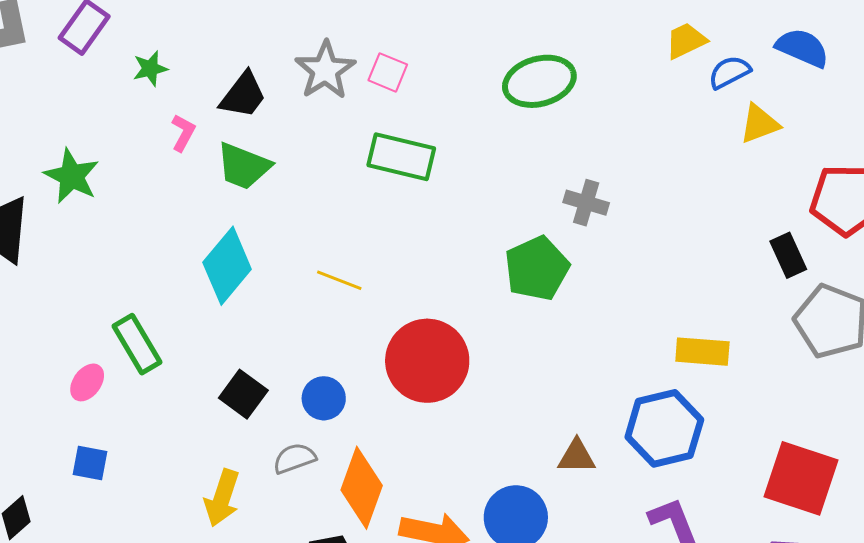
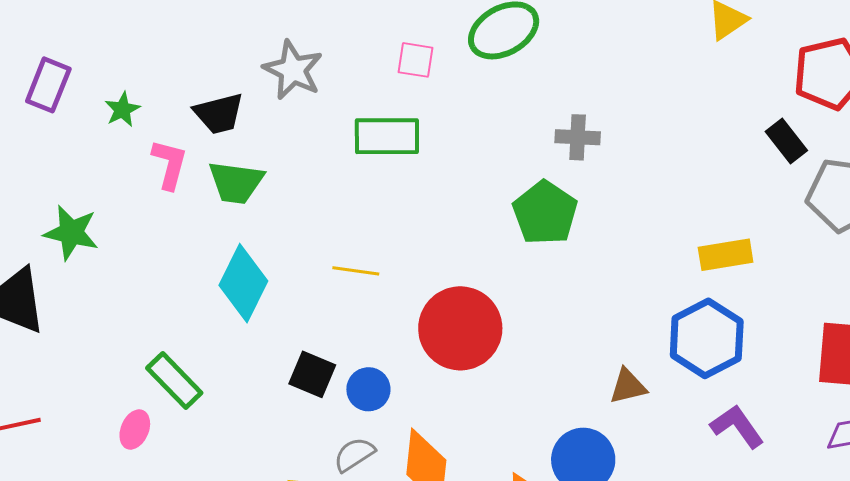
pink square: (388, 72) -> (415, 60), moved
black trapezoid: (243, 95) -> (219, 113), turned 52
pink L-shape: (183, 133) -> (169, 164), size x1.4
black square: (243, 394) -> (312, 374), moved

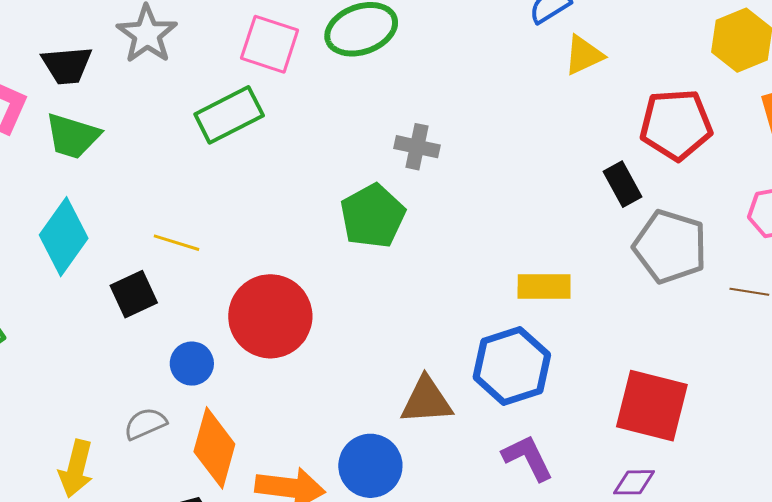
pink square: (415, 60) -> (270, 44), size x1.5
green rectangle: (387, 136) -> (229, 115), turned -36
black square: (312, 374) -> (134, 294), moved, turned 33
brown triangle: (628, 386) -> (426, 401), size x1.4
blue circle: (368, 389) -> (192, 364), moved

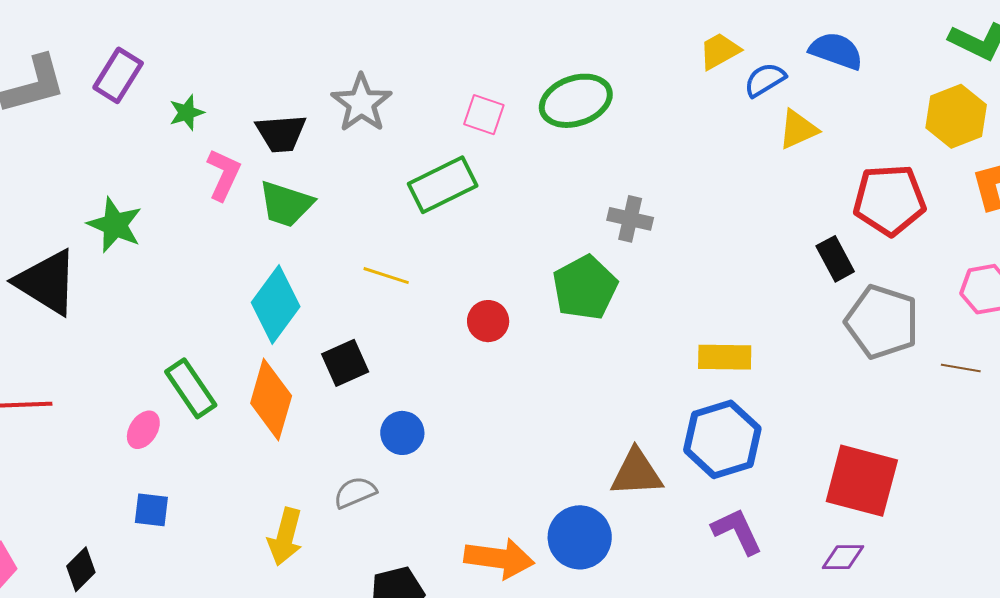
pink square: (270, 44) -> (484, 115), size x0.7
yellow line: (176, 243) -> (386, 276), moved
yellow rectangle: (544, 287) -> (725, 357), moved
red circle: (270, 316) -> (488, 321), moved, size x0.5
orange diamond: (214, 448) -> (271, 400), moved

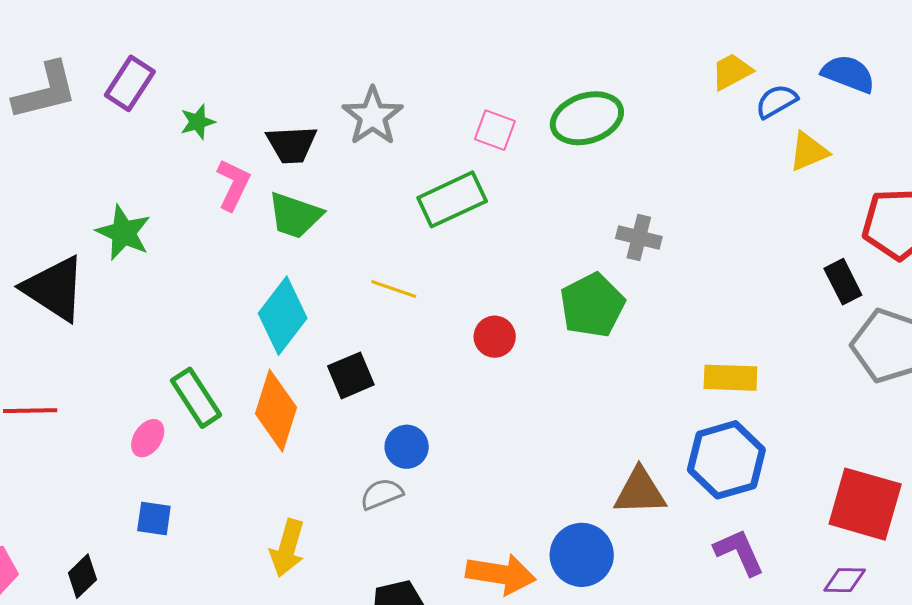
gray semicircle: (355, 492) -> (382, 494), moved

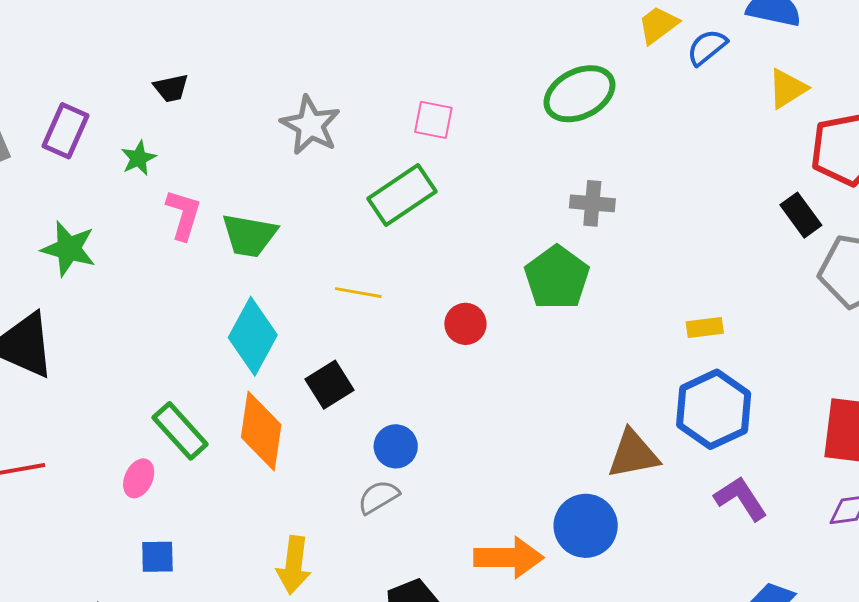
green ellipse: (587, 118) -> (579, 94), moved
black trapezoid: (292, 144) -> (171, 88), moved, size x0.7
yellow triangle: (809, 152) -> (787, 88), moved
green star: (124, 233) -> (69, 249), moved
yellow rectangle: (730, 378) -> (705, 328), size x0.7

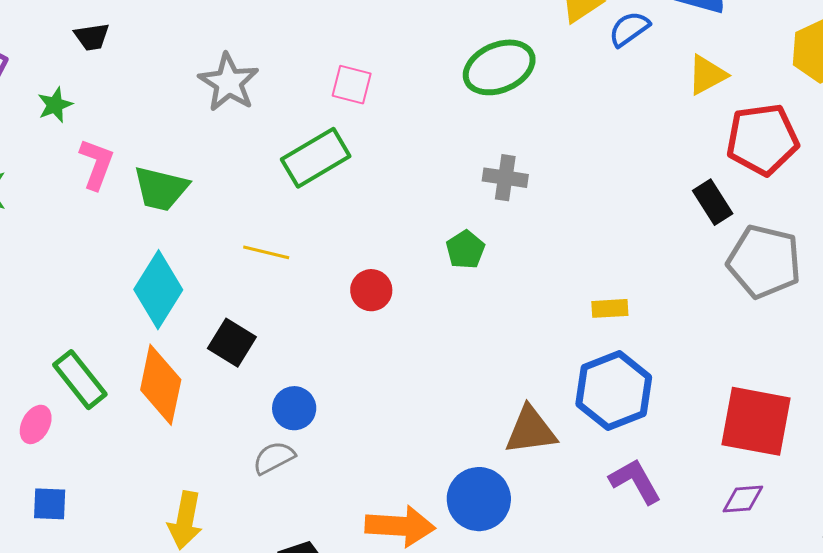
green pentagon: (557, 278) -> (465, 250), size x0.6
black square: (329, 385) -> (232, 343), turned -30

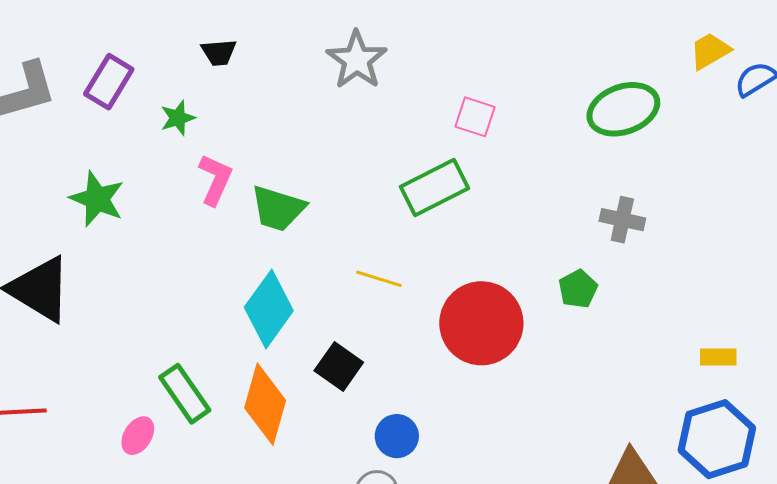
gray star: (229, 82) -> (357, 60), moved
red circle: (371, 290) -> (481, 323), size x2.0

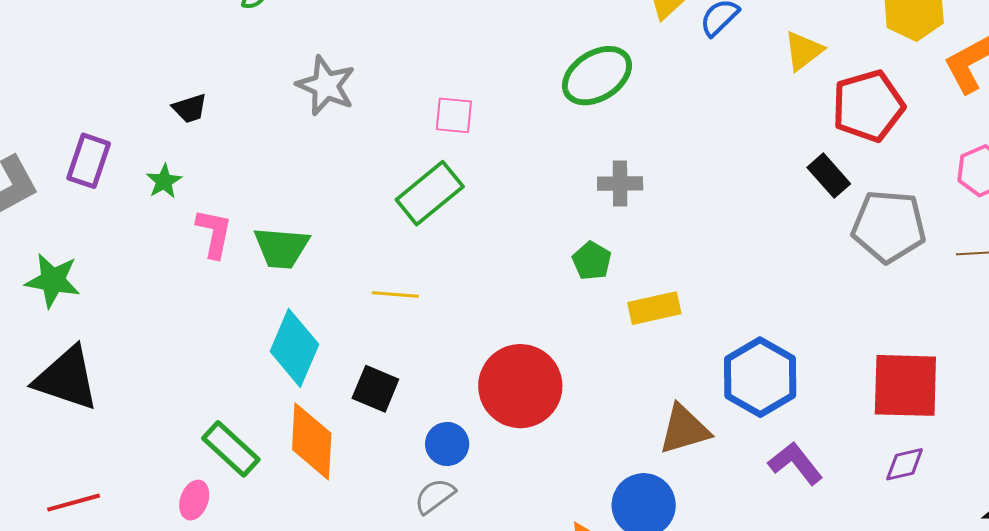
green star: (97, 199) -> (53, 280), moved
red circle: (481, 323) -> (520, 386), moved
yellow rectangle: (718, 357) -> (654, 308), moved, size x1.4

